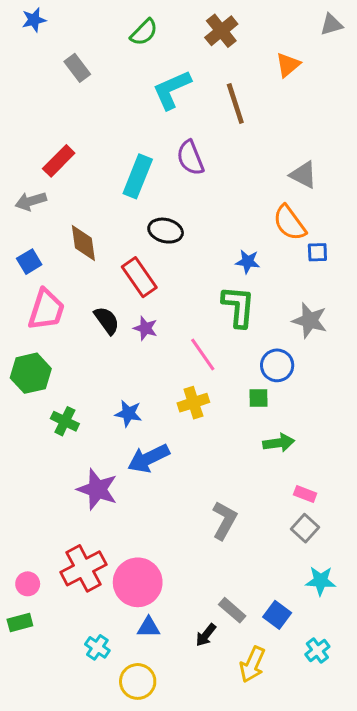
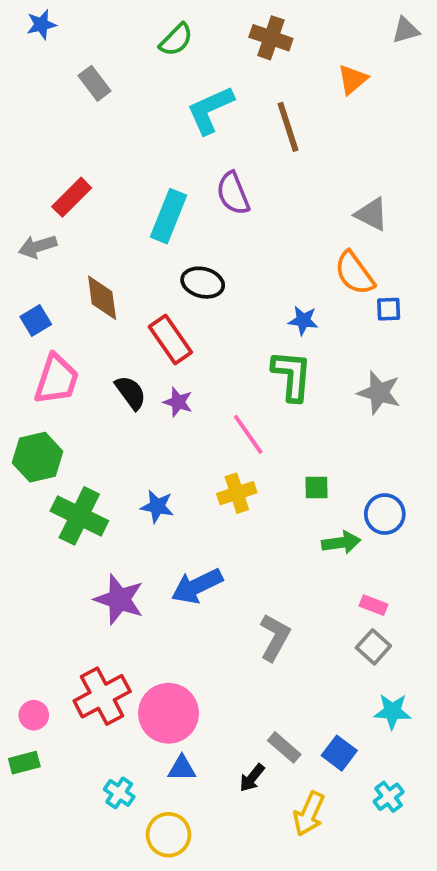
brown cross: (221, 31) -> (271, 38), turned -32
blue circle: (277, 365) -> (385, 514), moved
green cross: (65, 421) -> (79, 516), size x1.6
blue arrow: (149, 458) -> (197, 586), moved

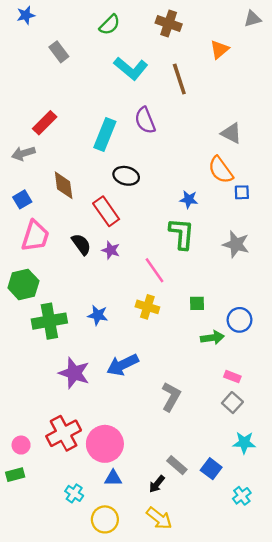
cyan L-shape: (210, 110) -> (131, 68), turned -116
yellow cross: (237, 493) -> (147, 307), turned 35
green cross: (79, 516) -> (49, 321), turned -36
yellow arrow: (309, 814) -> (159, 518), moved, turned -76

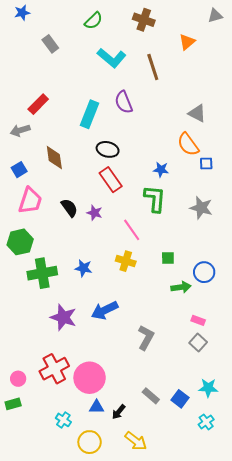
red rectangle: (106, 211) -> (111, 180), moved
cyan star: (244, 443) -> (208, 388), moved
black arrow: (157, 484) -> (119, 412), moved

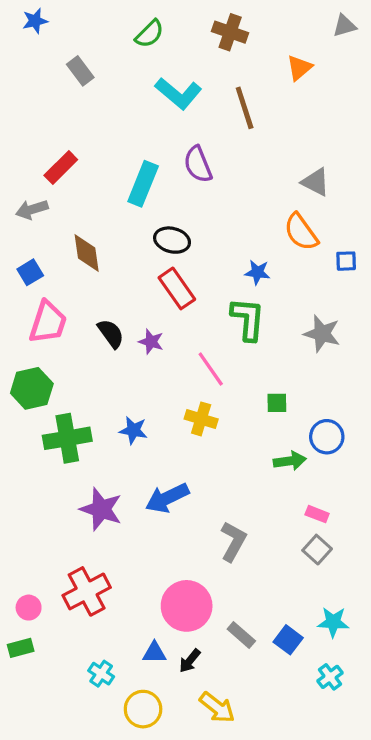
blue square: (206, 164) -> (346, 261), moved
green square: (168, 258) -> (277, 403), moved
pink circle: (90, 378) -> (187, 606), moved

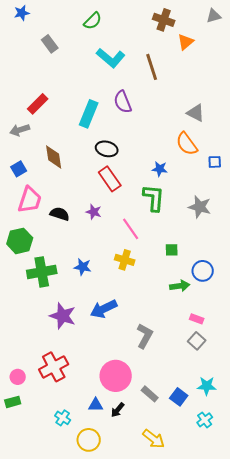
brown cross: (230, 32) -> (164, 20), moved
black semicircle: (111, 334) -> (60, 214), moved, turned -36
yellow arrow: (217, 707) -> (154, 439), moved

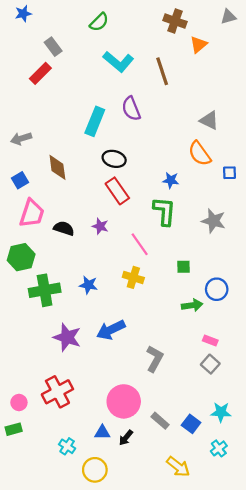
red rectangle: (38, 104) -> (40, 73), moved
yellow arrow: (154, 439) -> (178, 467), moved

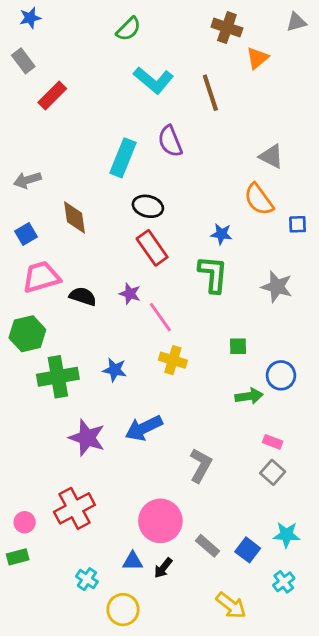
gray rectangle: (53, 47) -> (23, 61), moved
pink trapezoid: (32, 213) -> (41, 277), turned -124
pink line: (140, 244) -> (160, 317), moved

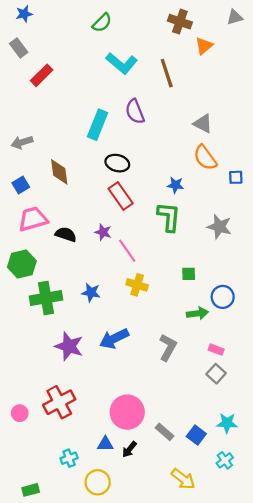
gray triangle: (271, 156) -> (203, 124), moved
gray L-shape: (201, 465) -> (168, 347), moved
green rectangle: (18, 557) -> (31, 490), moved
cyan cross: (87, 579) -> (69, 458), turned 35

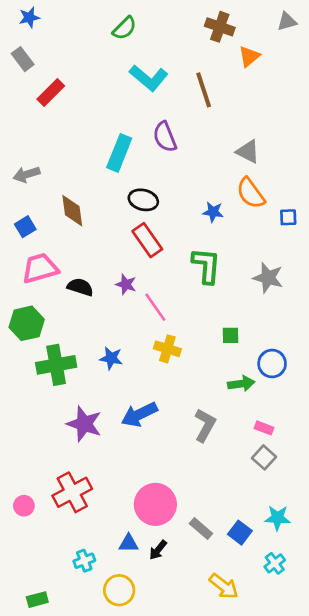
blue star: (175, 185) -> (213, 212), moved

